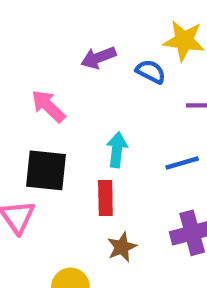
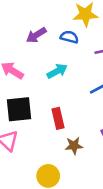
cyan arrow: (117, 150) -> (57, 71), moved, turned 66
brown star: (122, 247) -> (74, 146), turned 30

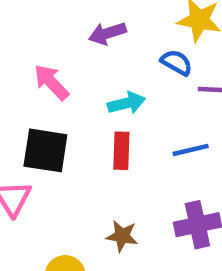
blue semicircle: (69, 37) -> (177, 62), moved
red rectangle: (58, 118) -> (121, 151), moved

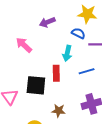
cyan arrow: (126, 103) -> (67, 53), moved, turned 119
black square: (45, 150) -> (36, 85), moved

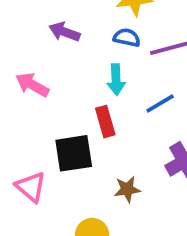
purple arrow: (47, 22) -> (64, 32), turned 56

